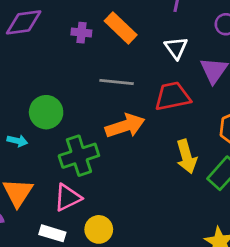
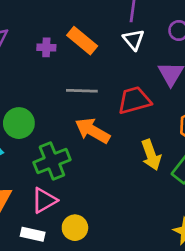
white triangle: (176, 48) -> (134, 40), moved
orange arrow: (125, 126) -> (92, 131), turned -128

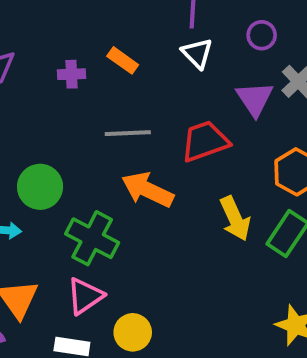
orange rectangle: (82, 41) -> (123, 60), size x0.7
green cross: (52, 161) -> (92, 238), turned -36

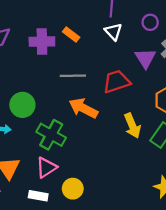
purple cross: (72, 74) -> (42, 42), size x1.6

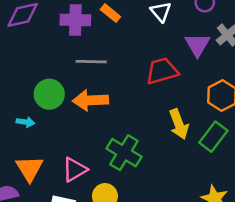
gray line: (73, 76) -> (91, 62), moved
orange arrow: (83, 108) -> (90, 100), moved, turned -32
green cross: (51, 135) -> (124, 153), moved

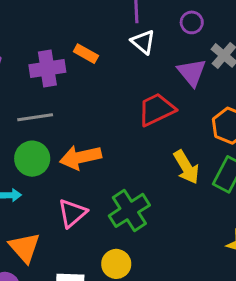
gray line: (91, 62) -> (35, 117), moved
green cross: (124, 153) -> (129, 210), turned 36
pink triangle: (75, 170) -> (72, 213), moved

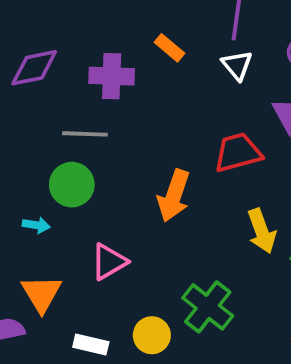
orange rectangle: (86, 54) -> (169, 48), moved
orange arrow: (80, 157) -> (174, 196), moved, turned -69
green cross: (129, 210) -> (208, 307), moved, turned -30

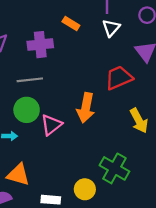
white triangle: (237, 65) -> (111, 28), turned 30
pink triangle: (109, 262) -> (51, 125), moved
orange triangle: (41, 293) -> (18, 175), turned -35

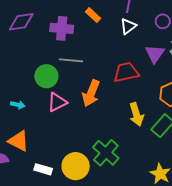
gray line: (30, 80) -> (71, 60), moved
green circle: (27, 110) -> (46, 76), moved
yellow circle: (85, 189) -> (76, 166), size x1.4

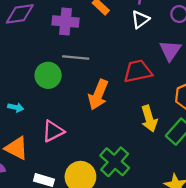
pink triangle: (57, 102) -> (53, 131), moved

